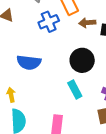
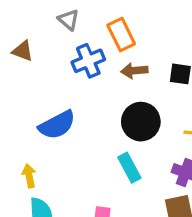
brown arrow: (87, 23) -> (134, 71), moved
blue semicircle: (29, 62) -> (57, 125), turned -35

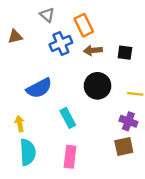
brown triangle: (23, 51) -> (15, 37), turned -35
cyan rectangle: (129, 168) -> (68, 118), moved

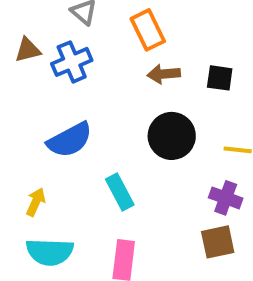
blue cross: (61, 43) -> (72, 62), moved
yellow arrow: (20, 124) -> (36, 202), turned 35
cyan semicircle: (28, 152) -> (50, 252), turned 95

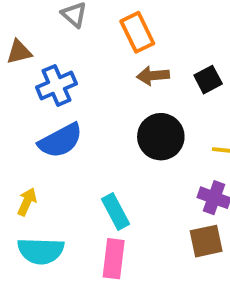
blue cross: (72, 62) -> (56, 85), moved
black square: (220, 78) -> (208, 80), turned -36
cyan rectangle: (120, 192) -> (116, 211), moved

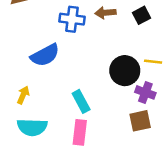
blue cross: (56, 85) -> (72, 19), moved, turned 30
black circle: (161, 137) -> (125, 71), moved

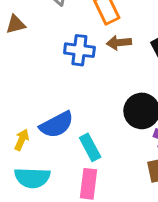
blue semicircle: (45, 55) -> (57, 125), moved

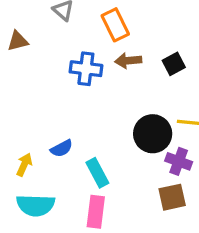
blue semicircle: (57, 125) -> (62, 148), size x0.6

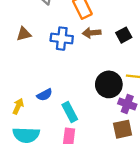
brown triangle: (18, 41) -> (24, 34), moved

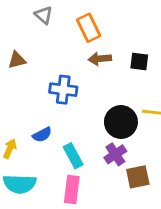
black square: (124, 35) -> (139, 62), turned 35
blue cross: (62, 39) -> (63, 90), moved
purple cross: (127, 104) -> (115, 154), moved, turned 36

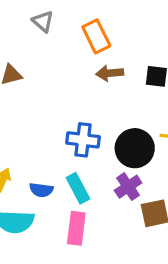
blue cross: (63, 90) -> (83, 140), moved
blue semicircle: (42, 135) -> (41, 190), moved, turned 36

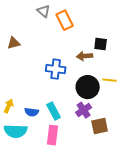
gray triangle: (43, 21) -> (44, 11), moved
brown arrow: (110, 73) -> (85, 56), moved
blue cross: (83, 140) -> (56, 69), moved

